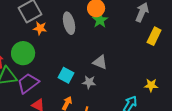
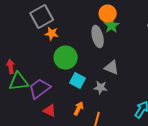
gray ellipse: (69, 23) -> (98, 37), moved
green circle: (23, 53) -> (66, 58), moved

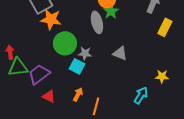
orange star: (52, 34) -> (51, 19), size x1.5
gray triangle: (112, 68) -> (120, 53), moved
gray star: (101, 88) -> (85, 53), moved

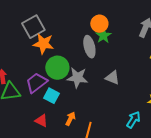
gray star: (85, 53) -> (77, 78), size x1.5
cyan square: (77, 66) -> (51, 96), moved
purple trapezoid: (39, 74) -> (36, 83), moved

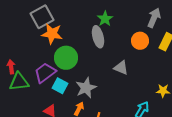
orange circle: (99, 24) -> (140, 41), moved
green star: (103, 36) -> (105, 19), moved
gray star: (77, 78) -> (86, 88), moved, turned -30

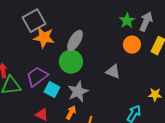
green star: (105, 19) -> (127, 21), moved
gray ellipse: (98, 37) -> (75, 41), moved, turned 45
green circle: (66, 58) -> (71, 62), moved

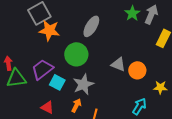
gray ellipse: (75, 41) -> (91, 26), moved
orange circle: (132, 45) -> (137, 70), moved

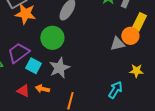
gray triangle: (118, 64) -> (117, 44), moved, turned -35
orange circle: (137, 70) -> (130, 36), moved
orange arrow: (76, 105) -> (42, 89), moved, turned -104

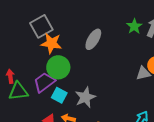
green circle: (52, 38) -> (58, 67), moved

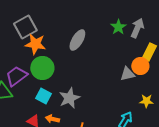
purple trapezoid: (44, 82) -> (16, 76), moved

